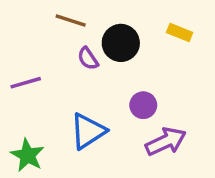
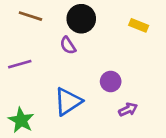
brown line: (71, 20) -> (30, 16), moved
black circle: (121, 43) -> (81, 19), moved
purple arrow: (166, 141) -> (128, 110), size x0.6

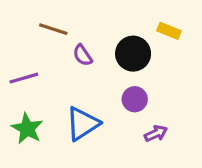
brown line: (30, 16) -> (53, 29), moved
black circle: (81, 19) -> (133, 54), moved
green star: (21, 120) -> (27, 129), moved

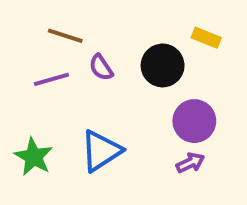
purple line: (24, 78) -> (51, 79), moved
purple circle: (135, 99) -> (194, 121), moved, size x1.4

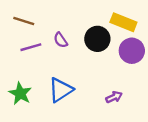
brown line: (65, 36) -> (24, 21), moved
yellow rectangle: (206, 38) -> (123, 22), size x1.5
purple circle: (194, 121) -> (132, 51), moved

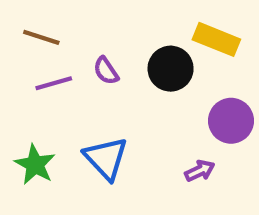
purple circle: (132, 51) -> (231, 121), moved
blue triangle: (61, 90) -> (106, 158), turned -40

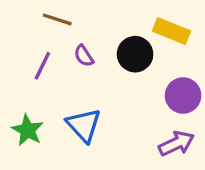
brown line: (41, 37) -> (57, 19), moved
purple line: (54, 83) -> (42, 66), turned -48
purple arrow: (200, 171) -> (176, 143), moved, size x1.5

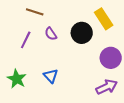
yellow rectangle: (171, 31) -> (104, 19), turned 35
blue triangle: (84, 125) -> (51, 76), size x0.7

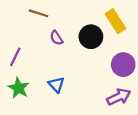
purple line: (26, 40) -> (15, 57), moved

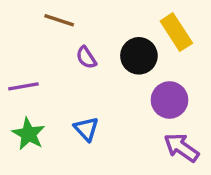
purple line: (15, 57) -> (23, 86), turned 54
purple circle: (123, 65) -> (169, 100), moved
purple arrow: (119, 97) -> (181, 148), turned -120

